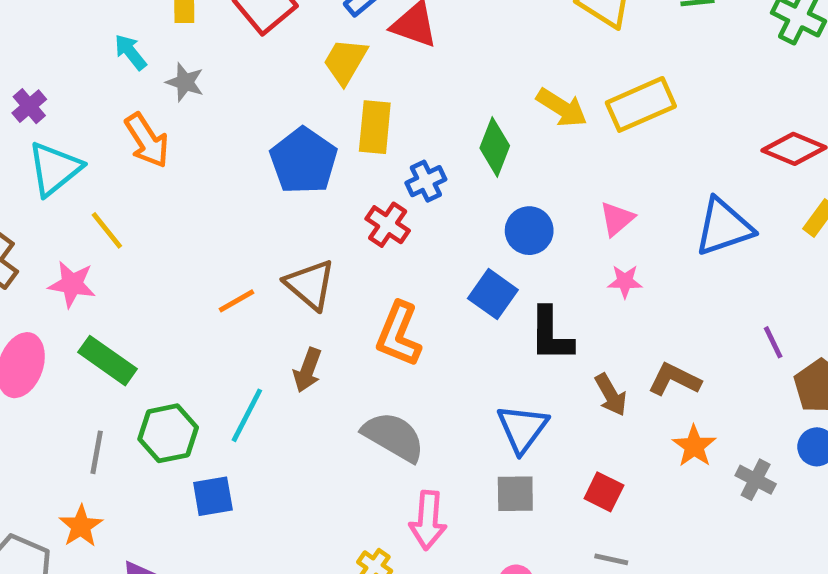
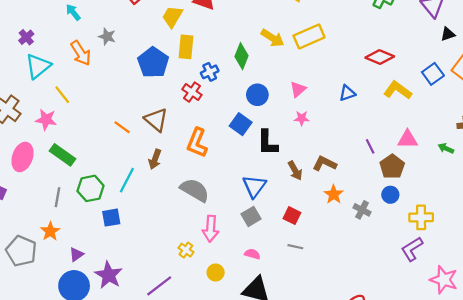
gray star: (185, 82) -> (107, 37), moved
blue triangle: (724, 227) -> (347, 93), size x0.6
orange line: (237, 301) -> (122, 127), turned 66
gray square: (515, 494) -> (251, 216), turned -30

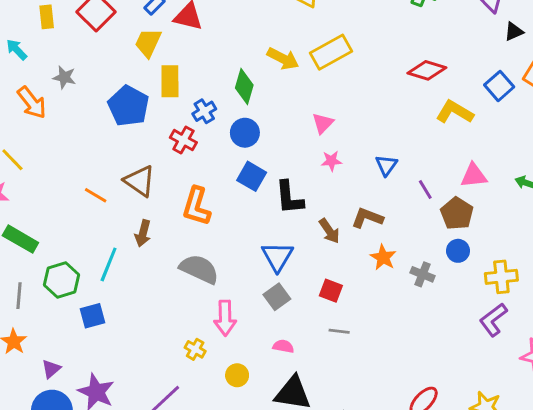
blue triangle: (347, 93) -> (386, 165), moved, turned -30
blue circle: (257, 95) -> (245, 133), moved

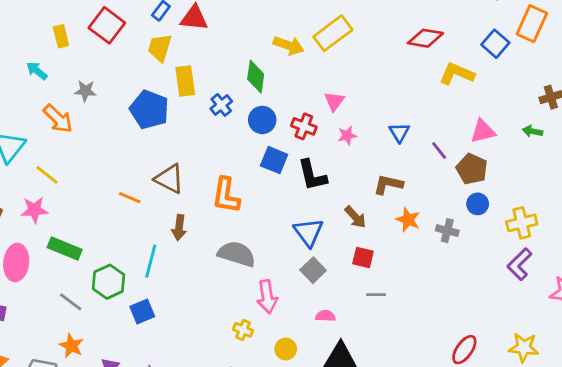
red cross: (183, 140) -> (304, 126), moved
brown arrow: (329, 231) -> (355, 217), moved
gray line: (19, 296) -> (71, 302), turned -50

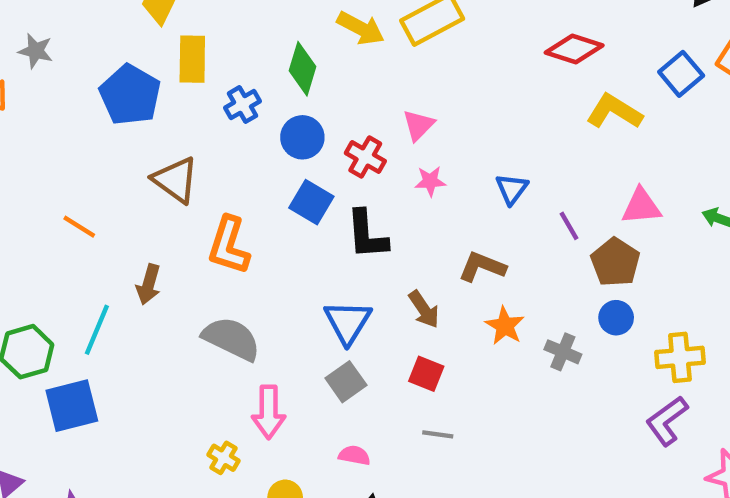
brown triangle: (169, 179) -> (175, 180), moved
blue square: (142, 311) -> (72, 406), size x1.4

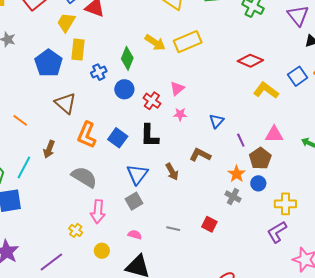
blue square: (311, 202) -> (118, 138), moved
orange star: (505, 326) -> (237, 174), moved
red square: (426, 374) -> (209, 224), moved

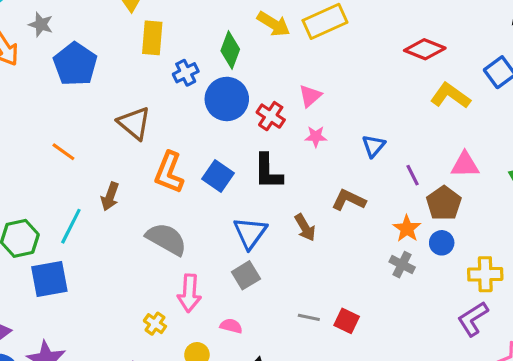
blue pentagon: (49, 63) -> (75, 64), moved
blue circle: (124, 89) -> (227, 99), size x1.4
red square: (209, 224) -> (347, 321), moved
pink semicircle: (135, 235) -> (231, 326), moved

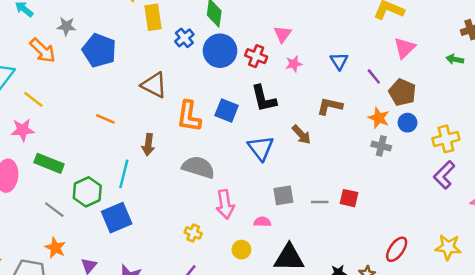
pink triangle: (465, 165) -> (405, 48), moved, turned -30
gray square: (246, 275) -> (283, 195), moved, turned 35
yellow cross: (155, 324) -> (193, 233), moved

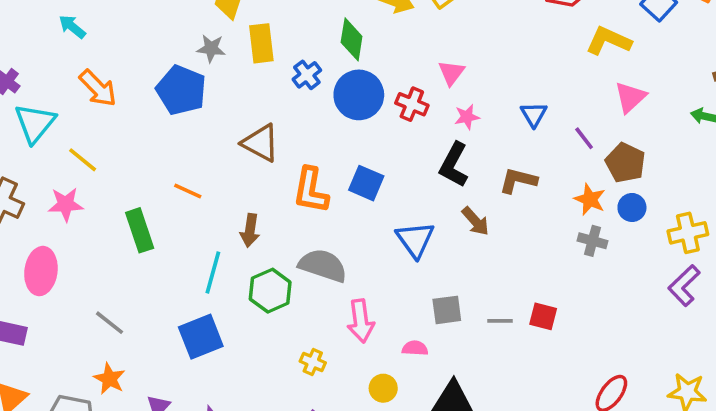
gray star: (66, 26) -> (211, 48), moved
black L-shape: (264, 99) -> (454, 165), moved, turned 40
green rectangle: (49, 163) -> (140, 230), moved, turned 48
green hexagon: (87, 192) -> (270, 291), moved

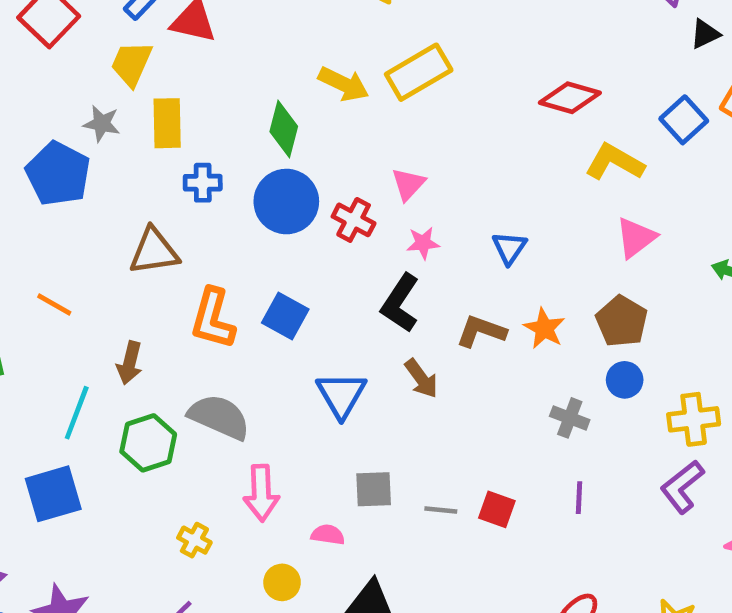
blue cross: (307, 75) -> (203, 183), moved, turned 32
purple line: (584, 138) -> (579, 498), moved, turned 35
brown triangle: (261, 143) -> (154, 251), turned -42
orange star: (590, 199) -> (544, 328), moved

